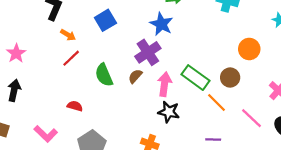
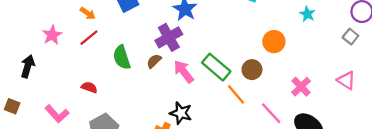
pink star: (16, 53) -> (52, 35), moved
pink arrow: (164, 84) -> (184, 71), turned -50
black star: (169, 112) -> (181, 113), moved

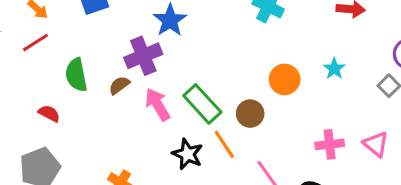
cyan star: (307, 14) -> (334, 69), moved
red semicircle: (89, 87) -> (49, 113), moved
pink cross: (301, 87) -> (330, 144), moved, turned 30
black star: (181, 113) -> (188, 154), moved

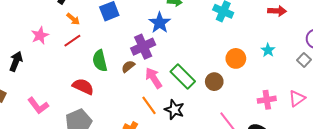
red semicircle: (49, 113) -> (83, 87), size x1.5
orange line: (224, 144) -> (149, 105), moved
pink triangle: (376, 144) -> (297, 98), turned 48

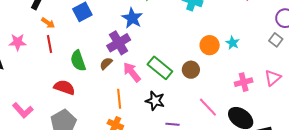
pink star: (40, 35) -> (18, 42), turned 30
red line: (72, 41) -> (50, 44), turned -60
cyan star: (268, 50) -> (233, 43), moved
orange line: (149, 105) -> (119, 99), moved, turned 36

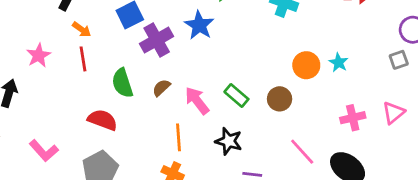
gray square: (276, 40) -> (399, 60), turned 32
pink star: (18, 42) -> (39, 55), turned -30
purple cross: (119, 43) -> (157, 40), moved
green rectangle: (160, 68) -> (236, 95), size x0.7

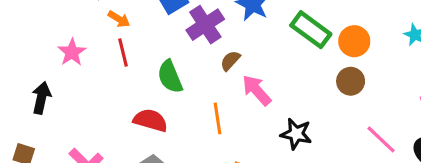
orange circle: (306, 65) -> (354, 41), moved
brown semicircle: (161, 88) -> (230, 61), moved
green rectangle: (236, 95) -> (311, 30), moved, size x1.4
orange line: (179, 137) -> (218, 118), moved

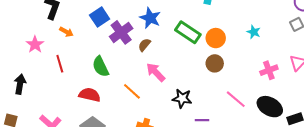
pink star: (72, 52) -> (35, 44), moved
red line: (123, 52) -> (60, 64), moved
brown semicircle: (230, 61) -> (144, 45), moved
orange line: (218, 118) -> (132, 91), turned -36

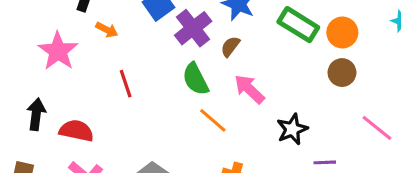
pink star: (35, 44) -> (58, 51), size x1.4
red line: (60, 64) -> (126, 84), moved
green semicircle: (101, 67) -> (196, 79), moved
red semicircle: (90, 95) -> (76, 131), moved
black star: (182, 98) -> (292, 129), turned -30

